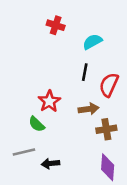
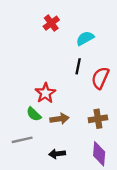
red cross: (56, 25) -> (51, 23), turned 35
brown arrow: (89, 109) -> (59, 119), moved
black arrow: (51, 163) -> (57, 154), moved

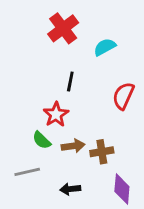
red cross: (51, 23) -> (63, 28), size x1.5
black line: (78, 66) -> (70, 81), moved
brown cross: (98, 119) -> (102, 152), moved

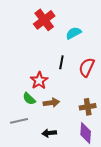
black line: (70, 81) -> (61, 62), moved
brown cross: (102, 152) -> (88, 107), moved

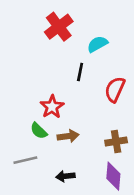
black line: (61, 62) -> (80, 72), moved

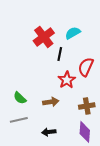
red cross: (59, 27) -> (44, 37), moved
red star: (52, 107) -> (67, 80), moved
green semicircle: (39, 131) -> (20, 98), moved

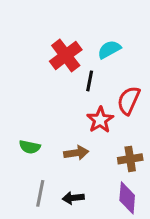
green semicircle: (20, 98) -> (30, 147), turned -32
gray line: (19, 120) -> (40, 193), moved, turned -66

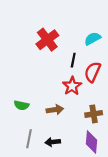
cyan semicircle: (109, 49) -> (93, 39), moved
black line: (90, 81) -> (73, 60), moved

